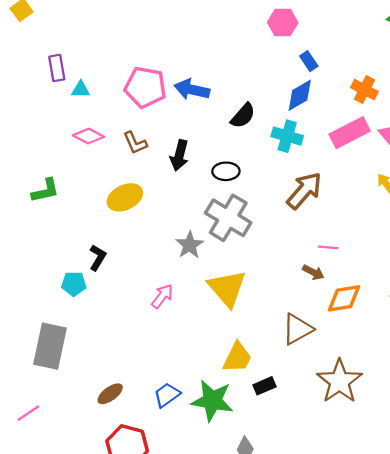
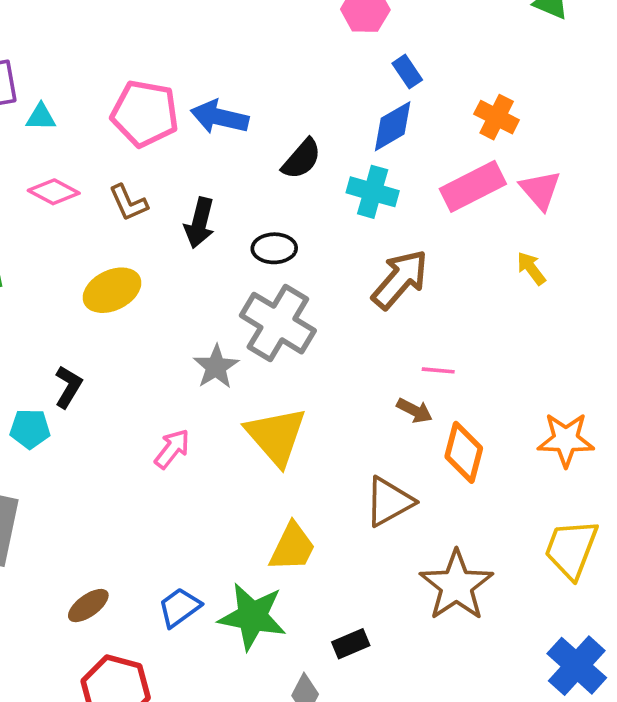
orange diamond: (344, 298) -> (464, 452), turned -66
black rectangle: (265, 386) -> (351, 644), moved

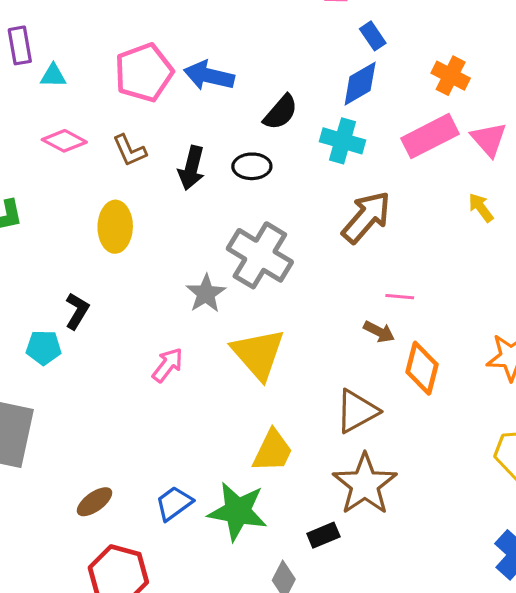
pink pentagon: (145, 113) -> (144, 72), turned -30
black ellipse: (274, 248) -> (252, 166), moved
yellow ellipse: (112, 290) -> (115, 227), turned -63
brown star: (456, 585) -> (365, 484), moved

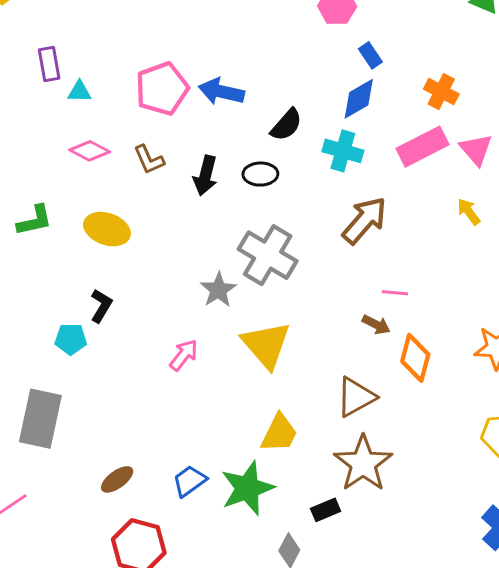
yellow ellipse: (115, 227) -> (107, 229), moved, turned -72
green star: (238, 511) -> (247, 488), turned -30

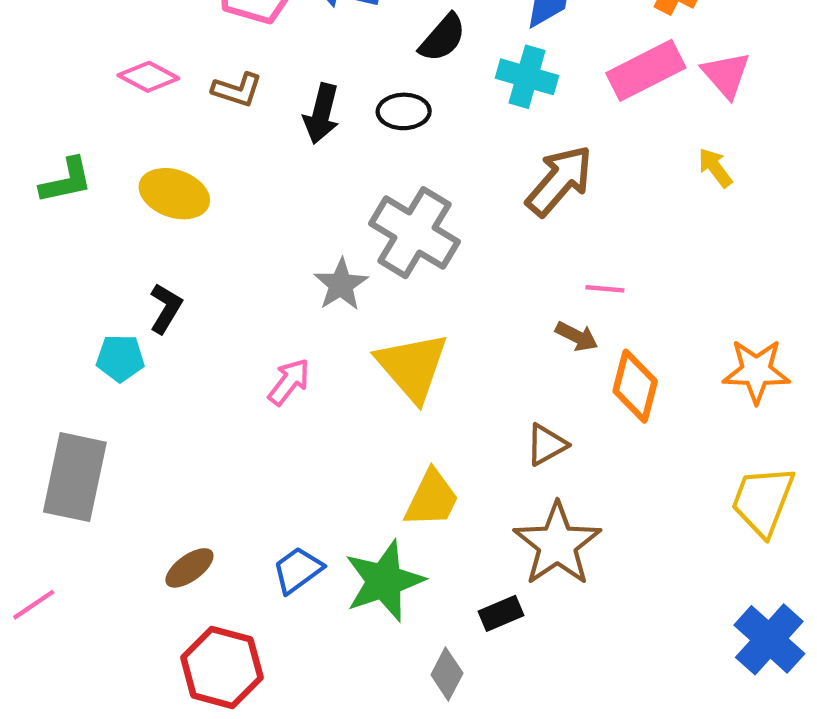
brown L-shape: (149, 160) -> (237, 90), turned -48
brown triangle: (356, 397) -> (546, 445), size x0.7

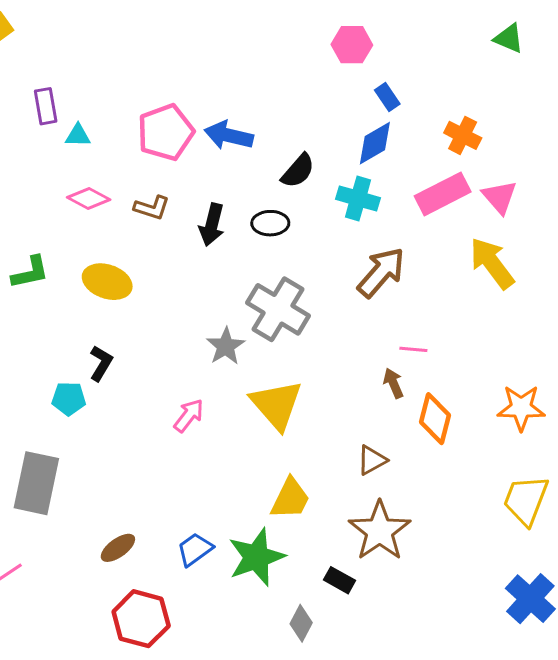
yellow arrow: (715, 168) -> (492, 263), size x1.8
brown arrow: (577, 336) -> (393, 383), turned -140
black rectangle: (501, 613) -> (340, 580), turned 52

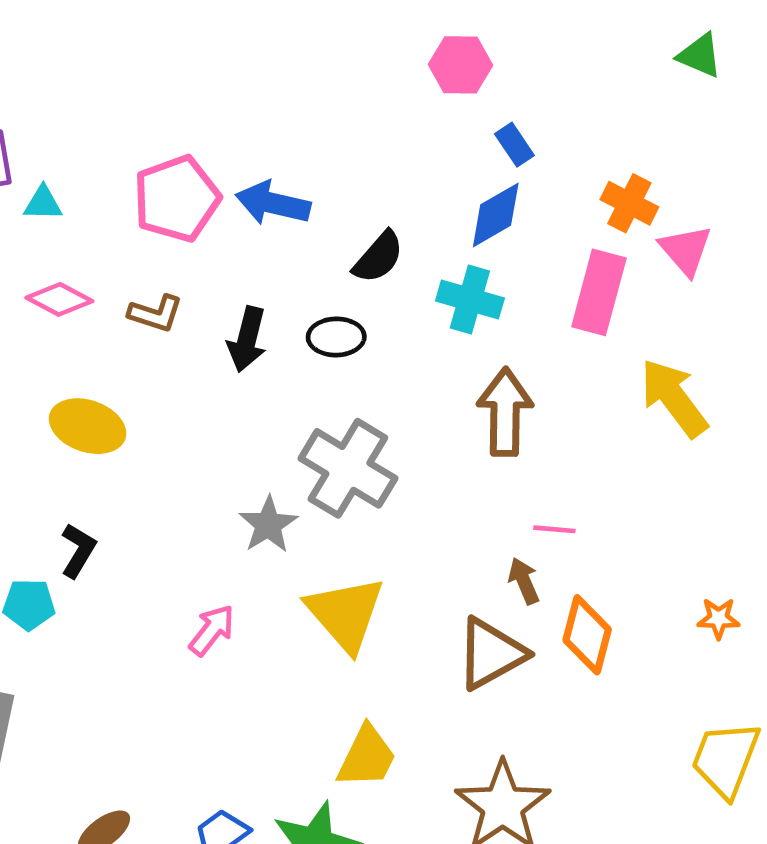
pink rectangle: (443, 194) -> (599, 292), turned -48
pink triangle: (500, 197) -> (686, 250), moved
brown arrow: (381, 272) -> (505, 412), turned -40
orange star: (521, 408) -> (719, 618), size x0.6
brown triangle: (372, 460) -> (491, 654), moved, size x1.6

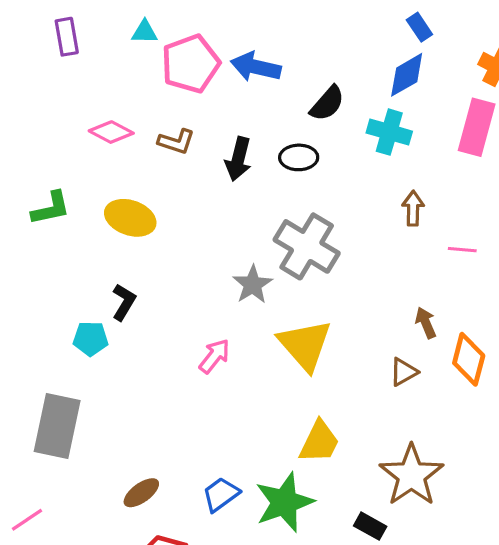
cyan triangle: (43, 203) -> (145, 32), moved
brown arrow: (505, 412) -> (413, 208), size x0.6
pink line: (554, 529) -> (462, 250), moved
brown triangle: (491, 654) -> (404, 372), size x0.6

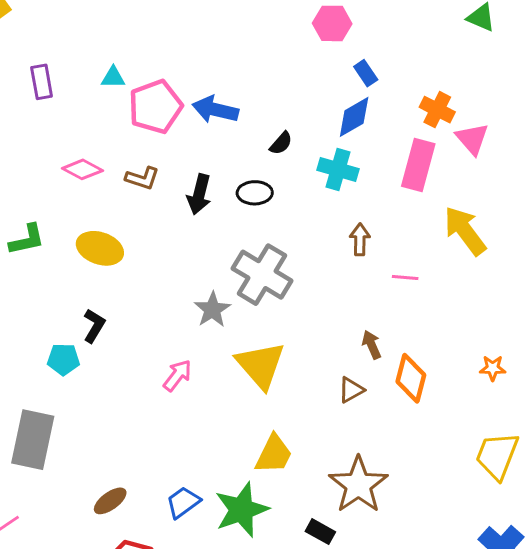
black semicircle: (327, 103) -> (281, 143), size x0.7

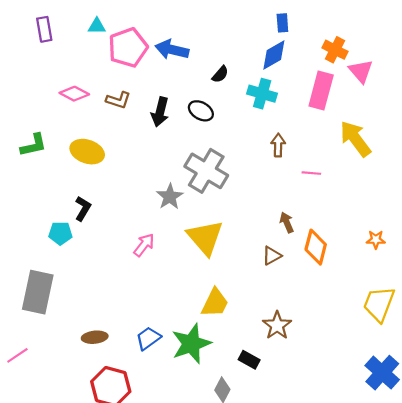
blue rectangle: (366, 73) -> (282, 23), turned 30
black ellipse: (255, 193) -> (201, 111), turned 30
brown star: (358, 485) -> (277, 325), size x0.7
brown ellipse: (110, 501) -> (95, 337), turned 30

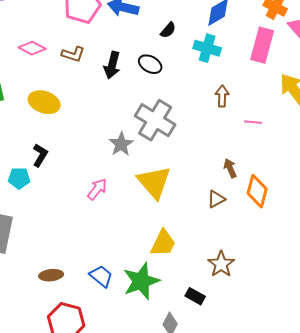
blue trapezoid: (148, 338) -> (101, 276), turned 75

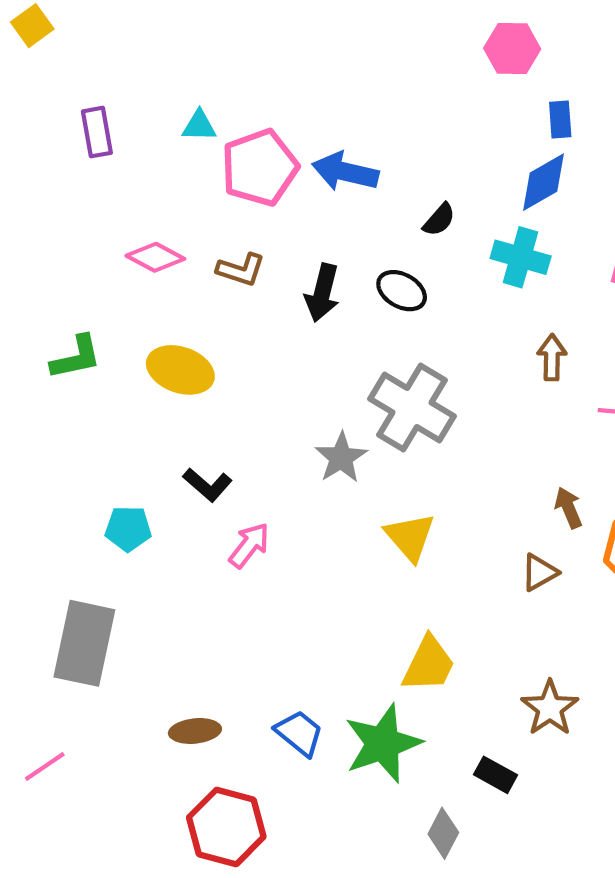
black L-shape: (40, 155) -> (207, 485), moved, turned 100
yellow triangle: (154, 182) -> (410, 537), size x0.7
pink arrow: (97, 189) -> (249, 545), moved

